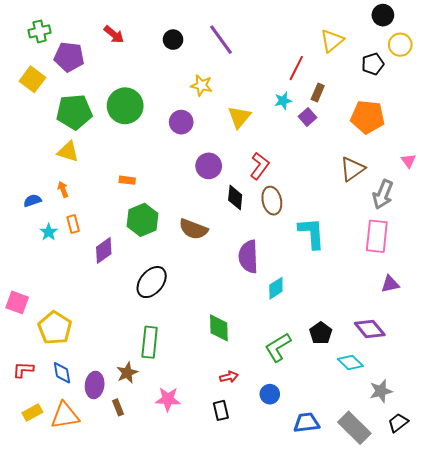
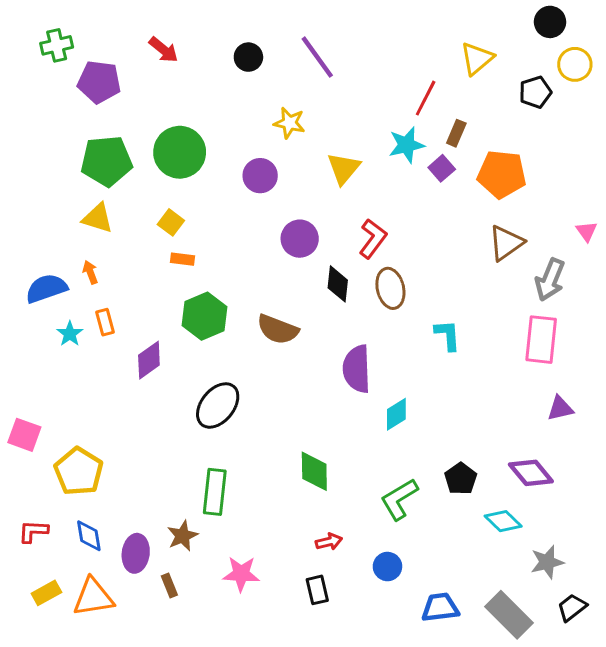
yellow square: (32, 79) -> (171, 222), moved, size x0.7
cyan star: (283, 101) -> (407, 145), size x1.4
orange pentagon: (368, 117) -> (502, 174), moved
blue semicircle: (32, 201) -> (46, 288), size x1.6
cyan L-shape: (312, 233) -> (448, 335), size x0.7

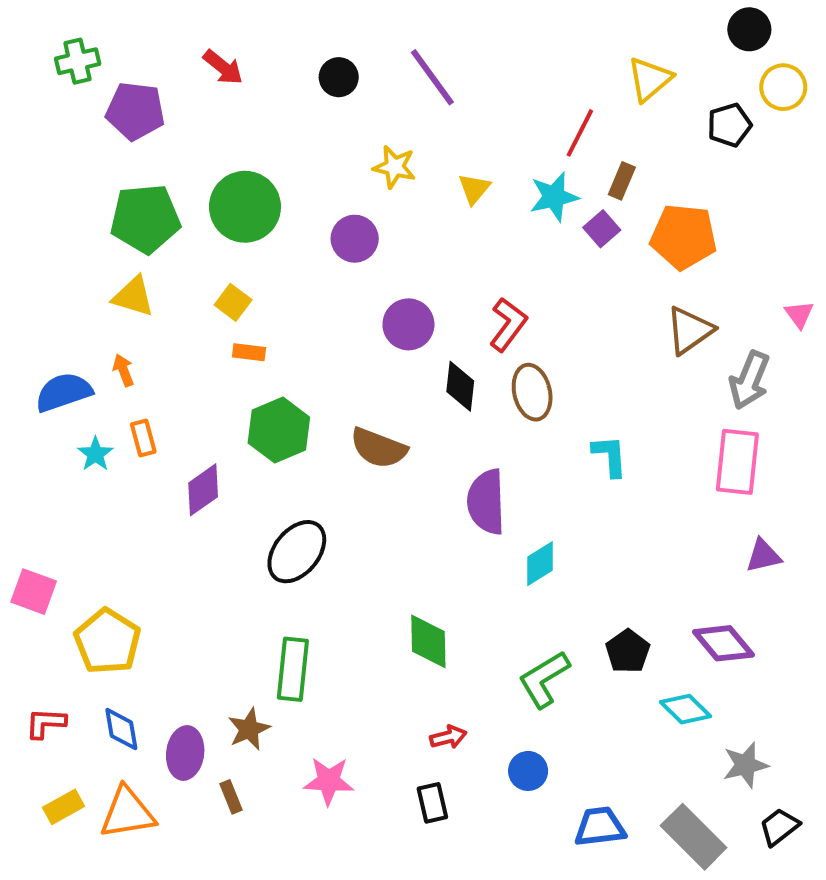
yellow triangle: (344, 168) -> (474, 189), moved, size x0.7

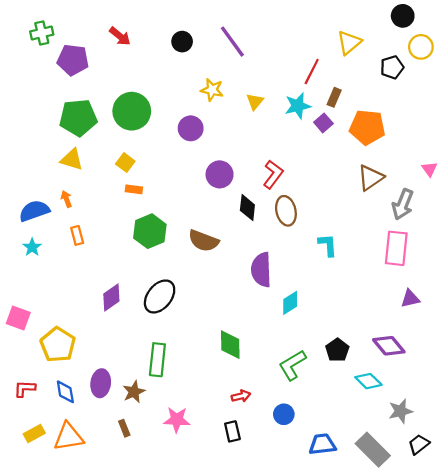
cyan star: (95, 454) -> (32, 247), moved
purple diamond: (203, 490) -> (111, 298), moved
purple ellipse: (185, 753) -> (101, 383), moved

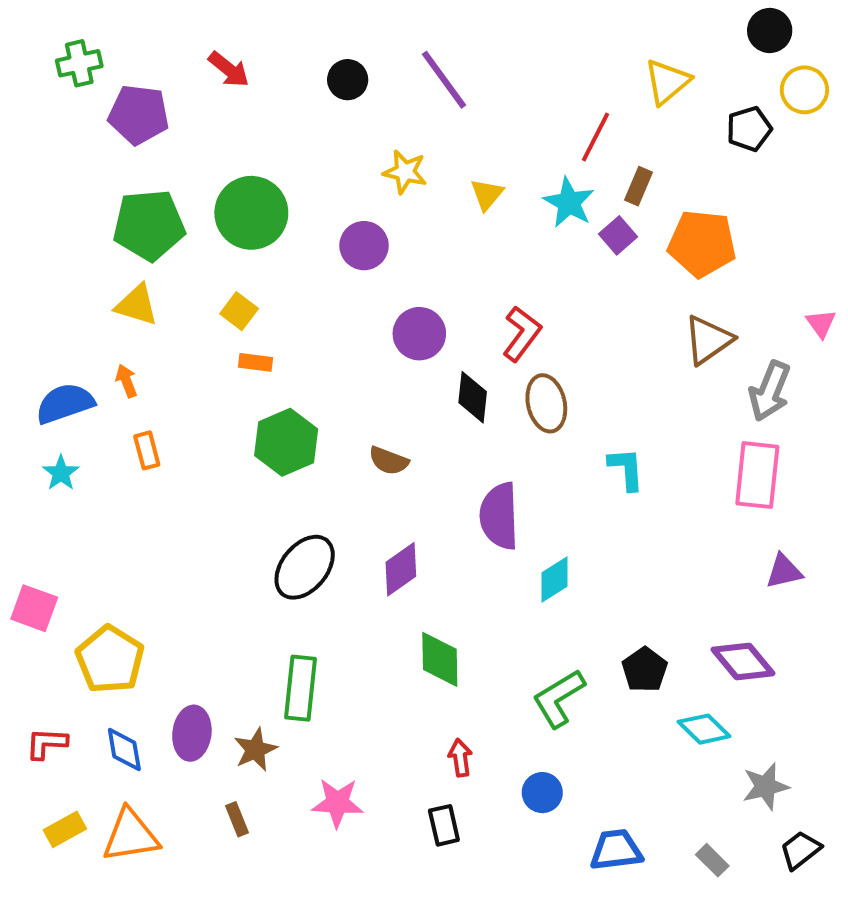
cyan star: (298, 106) -> (569, 203), turned -30
brown semicircle: (203, 241) -> (389, 461), size x0.7
purple diamond: (111, 298) -> (401, 569), moved
red arrow: (241, 396) -> (460, 758), turned -84
gray rectangle: (373, 450) -> (712, 860), size x0.5

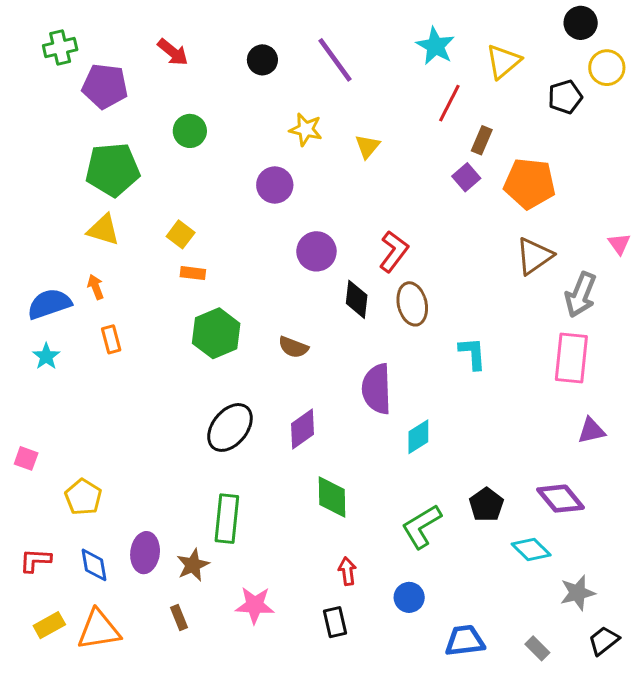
cyan star: (569, 203) -> (435, 46), moved
green circle: (251, 213) -> (190, 131), moved, size x0.6
pink square: (34, 608) -> (26, 458), size x0.7
yellow pentagon: (110, 659) -> (83, 497), size x0.7

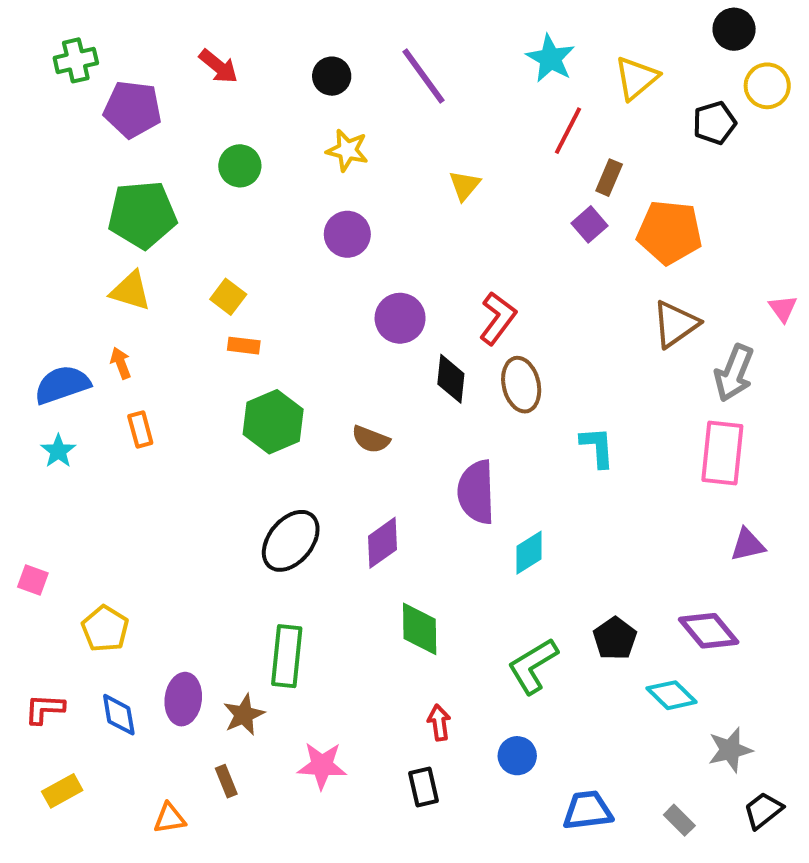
yellow star: (306, 129) -> (347, 150), moved
orange triangle: (99, 630) -> (170, 818), moved, size x0.6

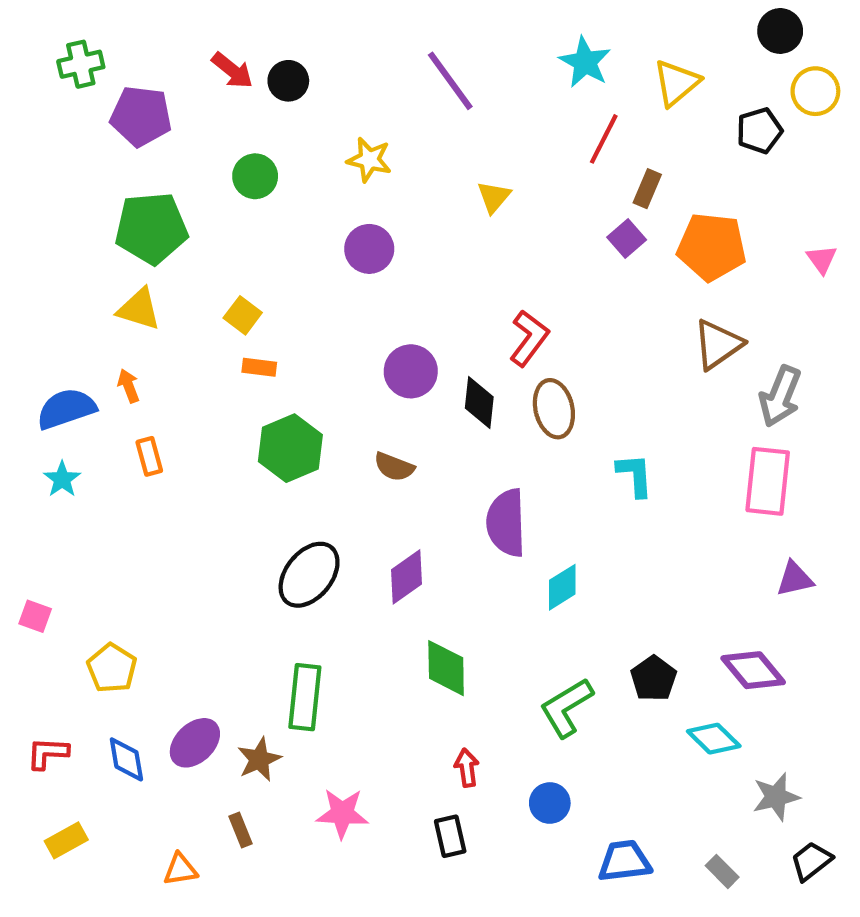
black circle: (332, 76) -> (288, 81), moved
pink triangle: (783, 308) -> (822, 259), moved
purple circle: (400, 318) -> (411, 371), moved
purple ellipse: (183, 699) -> (195, 743), turned 39

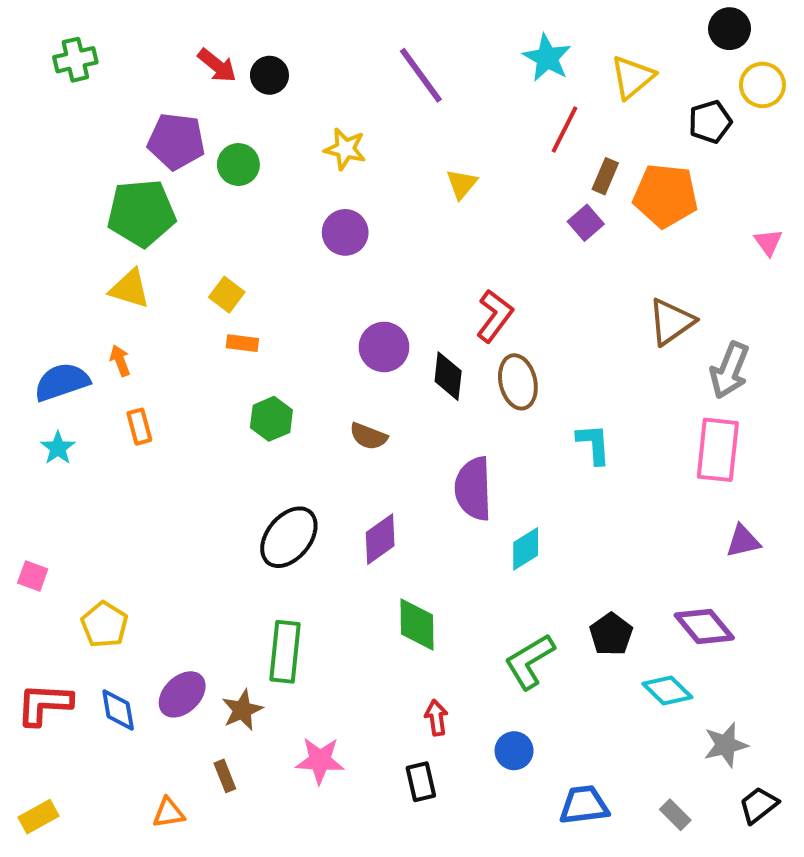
purple pentagon: (141, 116) -> (176, 141), moved
orange pentagon: (712, 247) -> (665, 196), moved
green hexagon: (290, 448) -> (271, 419), size x0.7
red L-shape: (48, 753) -> (44, 704), size x1.4
yellow rectangle: (66, 840) -> (38, 817), moved

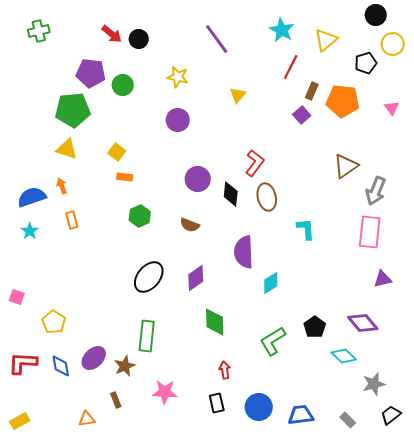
pink triangle: (768, 242) -> (392, 108), moved
blue circle: (514, 751) -> (259, 407), moved, size x1.4

